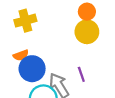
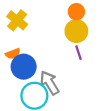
yellow cross: (25, 21) -> (17, 20), turned -36
purple line: (81, 74) -> (79, 53), moved

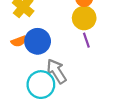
blue circle: (24, 67) -> (38, 41), moved

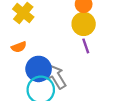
blue circle: (38, 41) -> (39, 69), moved

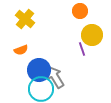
yellow circle: (84, 24) -> (92, 35), moved

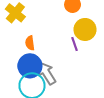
orange semicircle: (21, 50) -> (30, 43), moved, turned 104

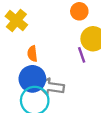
gray arrow: (47, 73) -> (51, 87), turned -50

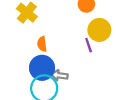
gray arrow: (51, 87) -> (59, 75), size x0.7

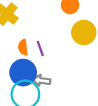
purple line: (89, 45) -> (40, 48), moved

